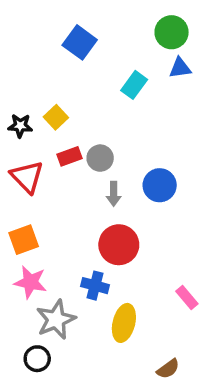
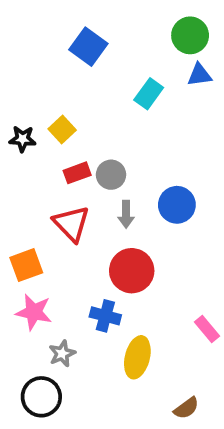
red triangle: (27, 177) -> (71, 224), moved
gray star: (56, 320) -> (62, 354), size x0.6
black circle: (37, 359) -> (41, 397), size x1.4

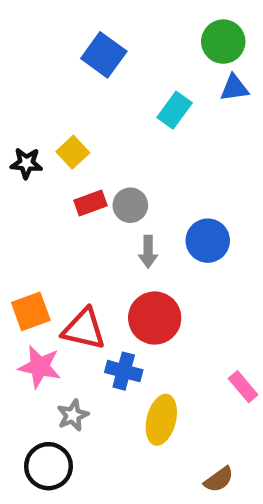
red triangle: (71, 224) -> (84, 329), moved, turned -33

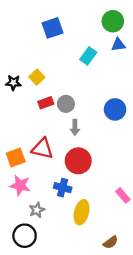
blue square: (104, 55) -> (53, 28), turned 35
blue circle: (208, 241) -> (115, 109), moved
red triangle: (84, 329) -> (42, 149), moved

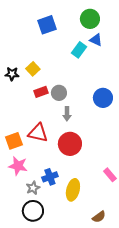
green circle: (113, 21) -> (90, 19), moved
blue triangle: (118, 45) -> (96, 40), moved, turned 32
blue cross: (63, 188) -> (50, 177), moved, turned -35
black circle: (25, 236) -> (33, 211), moved

